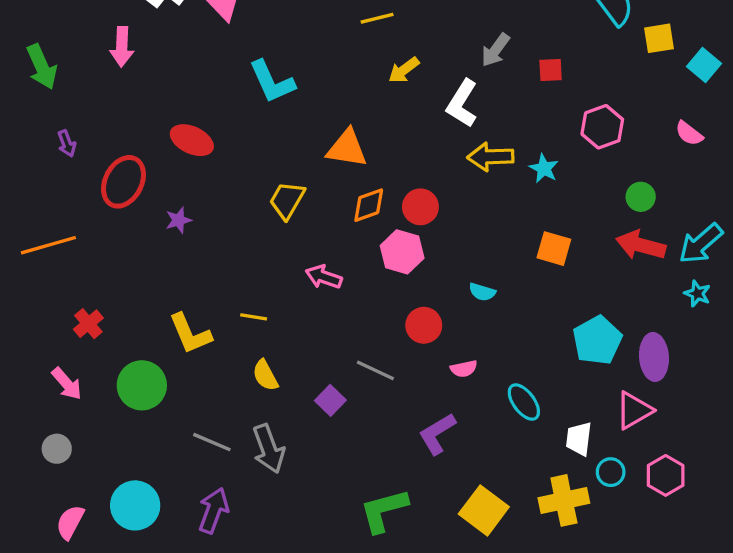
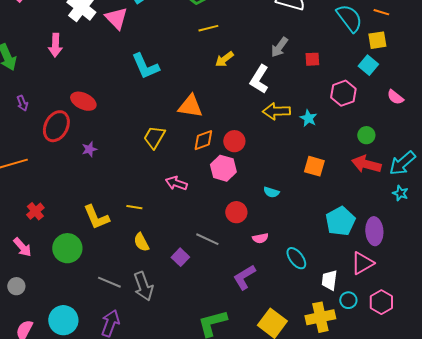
cyan square: (704, 65) -> (368, 65), moved
red ellipse: (192, 140) -> (83, 101), moved

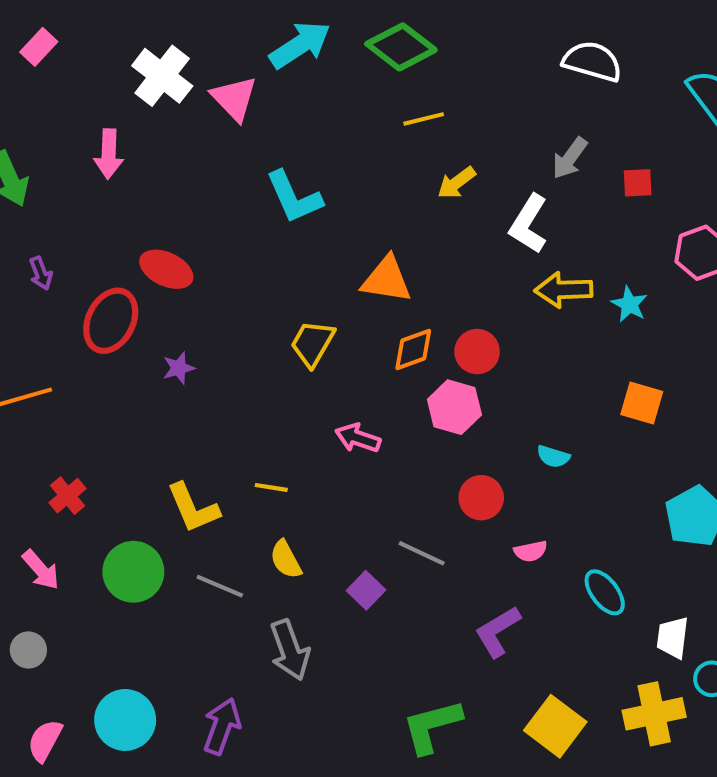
gray line: (109, 282) -> (220, 586), moved

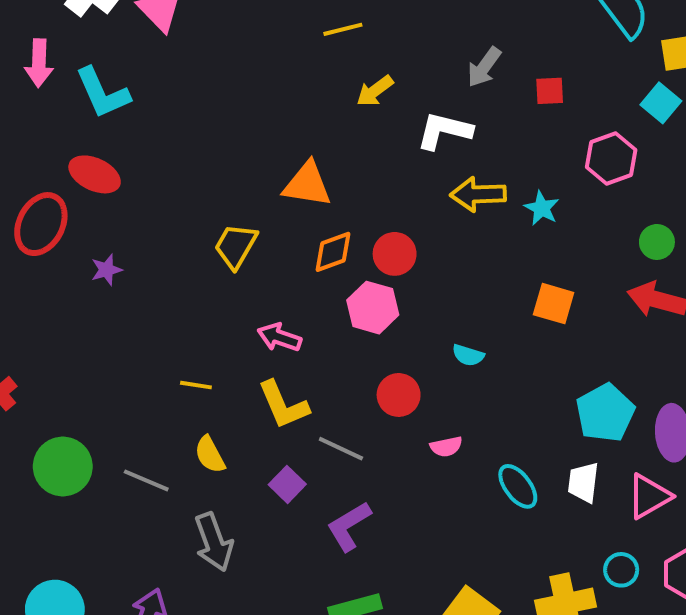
cyan L-shape: (294, 197) -> (103, 93), moved
white L-shape: (529, 224) -> (444, 131), turned 72
yellow L-shape: (193, 508) -> (283, 405), moved
purple L-shape: (498, 631) -> (349, 526), moved
white trapezoid: (673, 638) -> (583, 482), moved

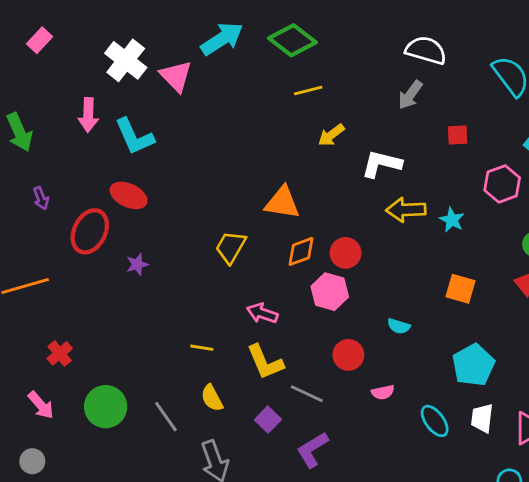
gray arrow: (484, 67) -> (410, 95), moved
cyan pentagon: (605, 413) -> (473, 365), moved
gray line: (146, 480) -> (166, 417), turned 32

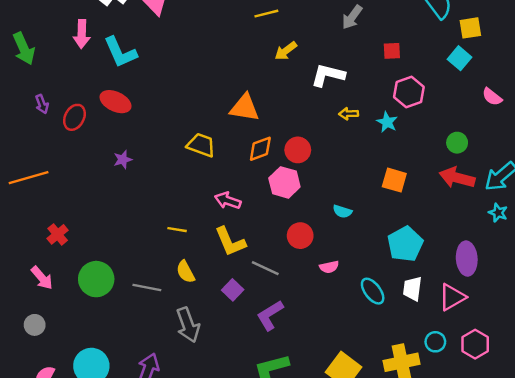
pink hexagon: (502, 184) -> (409, 92), moved
yellow arrow: (406, 210) -> (348, 114), size x0.6
red ellipse: (90, 231) -> (74, 117), moved, size x0.7
yellow trapezoid: (231, 247) -> (201, 145), turned 80
gray line: (166, 417) -> (147, 287), turned -44

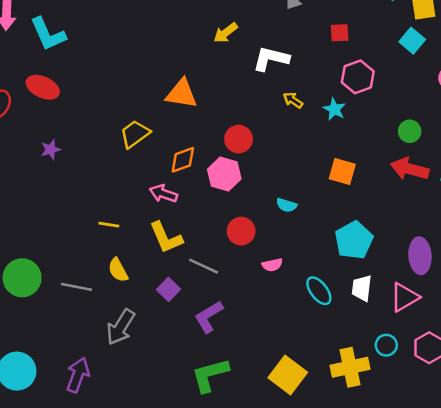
yellow arrow: (348, 114) -> (293, 100), turned 36
yellow trapezoid: (201, 145) -> (135, 134), turned -56
orange diamond: (260, 149) -> (183, 160), moved
gray arrow: (188, 325) -> (121, 327), turned 52

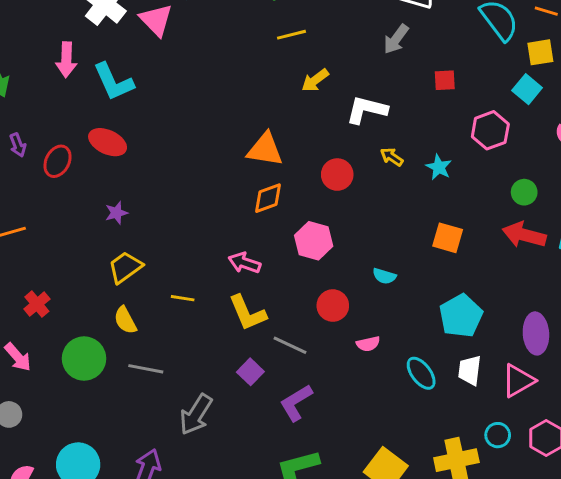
pink hexagon: (358, 77) -> (490, 130), moved
yellow trapezoid: (135, 134) -> (125, 267), moved
red circle: (239, 139) -> (337, 175), moved
orange diamond: (183, 160) -> (268, 198), moved
yellow semicircle: (118, 270) -> (125, 320), moved

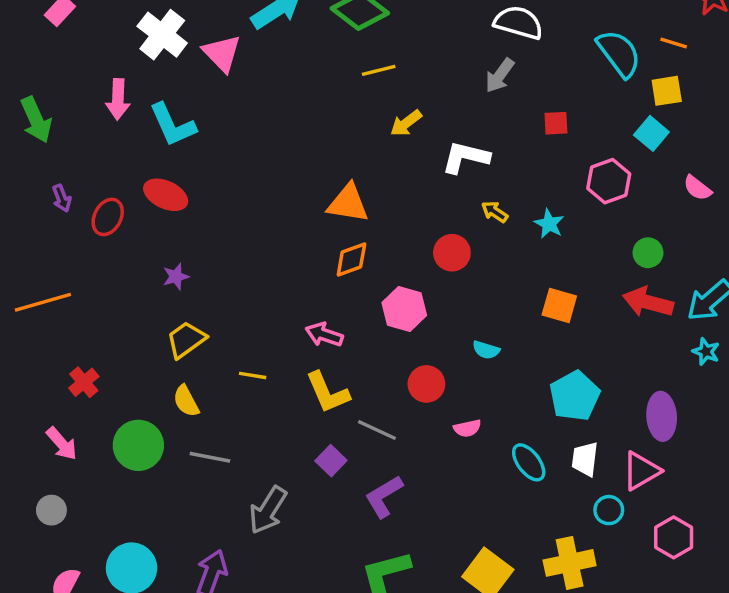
red circle: (337, 175) -> (452, 253), moved
cyan circle: (498, 435) -> (609, 510), moved

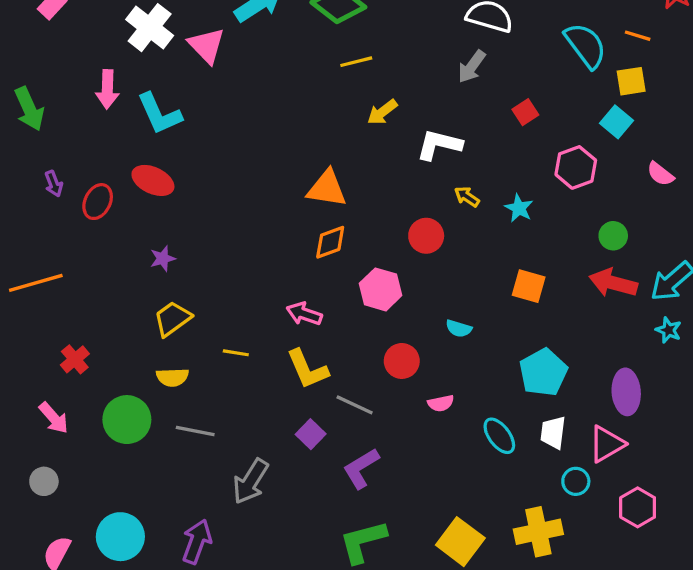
red square: (556, 123) -> (525, 112), turned -30
yellow semicircle: (186, 401) -> (172, 377), turned -64

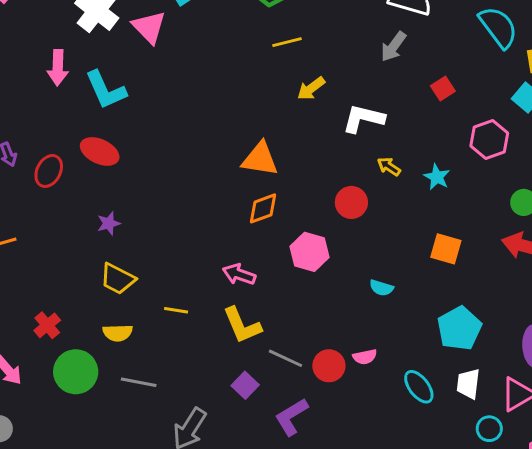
yellow trapezoid: (172, 319) -> (118, 279), turned -117
red cross: (75, 359) -> (47, 325), moved
red circle: (402, 361) -> (329, 366), moved

